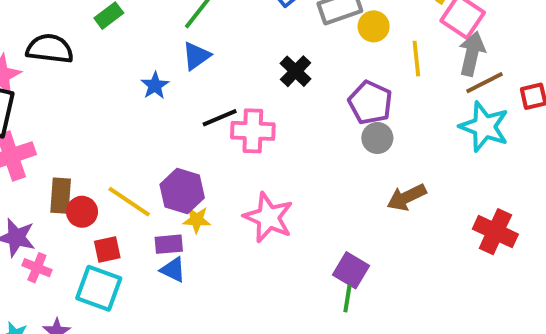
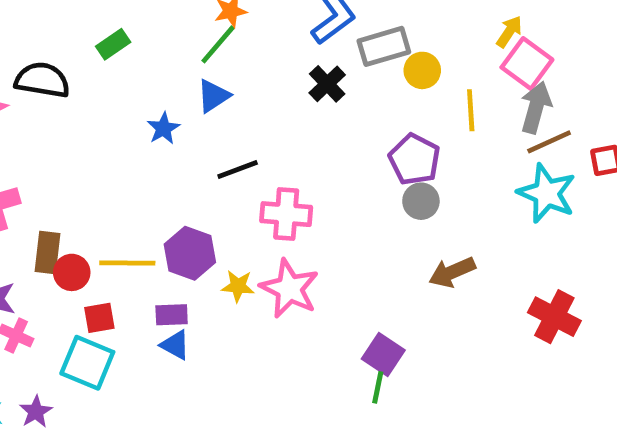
black cross: (296, 71) -> (327, 84), moved
pink cross: (253, 131) -> (286, 214), moved
yellow line: (129, 202) -> (127, 263), turned -36
yellow star: (197, 220) -> (238, 286), moved

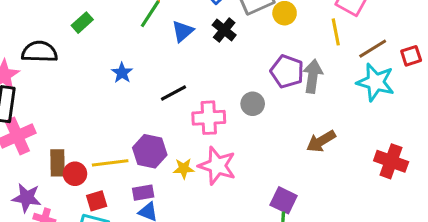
blue triangle: (213, 96) -> (183, 31), moved
gray arrow: (536, 107) -> (313, 76), moved
yellow line: (471, 110) -> (336, 32), moved
gray circle: (421, 201) -> (253, 104), moved

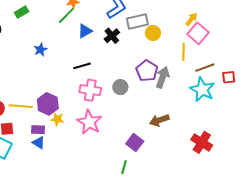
black line: (173, 93) -> (82, 66), moved
yellow star: (184, 168) -> (57, 119), moved
purple square: (284, 200) -> (135, 142), moved

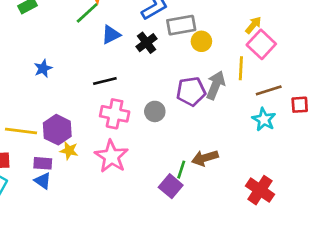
blue star: (40, 50) -> (43, 68), moved
purple pentagon: (147, 71) -> (191, 91), turned 30
gray arrow: (163, 77) -> (216, 85), moved
cyan star: (202, 89) -> (264, 119), size x0.7
green line: (124, 167) -> (181, 170), moved

